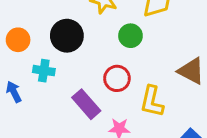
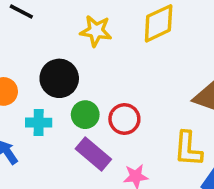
green circle: (130, 36) -> (85, 115), moved
yellow L-shape: (152, 101) -> (188, 149), moved

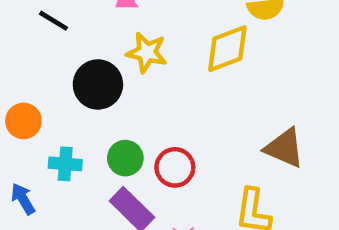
black circle: (59, 78) -> (98, 84), moved

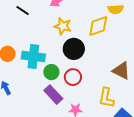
black circle: (98, 84) -> (74, 49), moved
cyan cross: (65, 164) -> (33, 56), moved, size x1.6

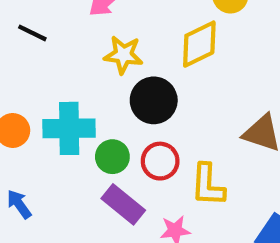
yellow L-shape: (106, 98) -> (208, 185), moved

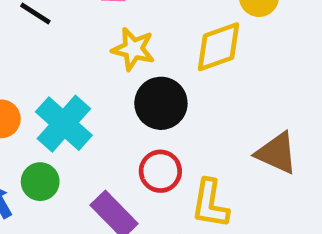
cyan cross: (69, 128) -> (64, 124), turned 36
green circle: (112, 157) -> (40, 182), moved

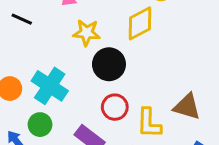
brown triangle: (277, 153) -> (187, 107), moved

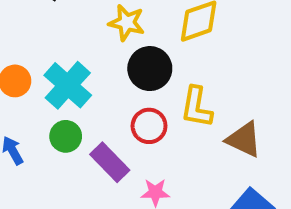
yellow L-shape: (149, 123) -> (196, 107), moved
green circle: (40, 125) -> (66, 136), moved

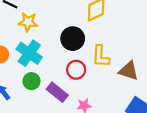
yellow star: (127, 23) -> (28, 22), moved

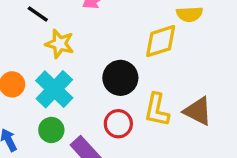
brown triangle: (129, 71) -> (198, 111), moved

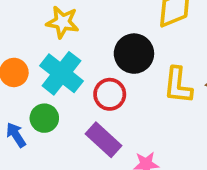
red circle: (118, 124) -> (110, 94), moved
green circle: (51, 130) -> (44, 118), moved

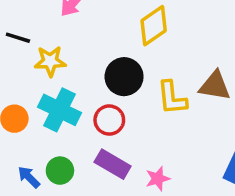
green circle: (44, 118) -> (60, 171), moved

